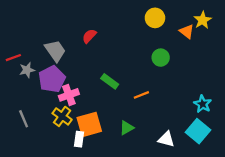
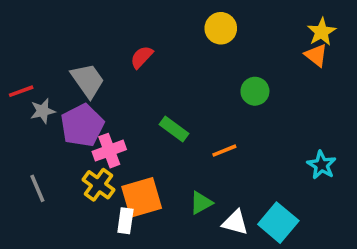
yellow circle: (155, 18) -> (221, 28), moved
orange triangle: (187, 31) -> (316, 55), moved
cyan square: (198, 131) -> (278, 223), moved
white triangle: (166, 139) -> (235, 223), moved

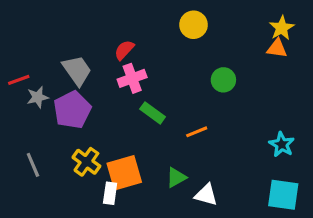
orange triangle: (316, 55) -> (277, 48), turned -30
pink cross: (109, 151) -> (132, 78), moved
cyan square: (278, 223) -> (283, 195), moved, turned -32

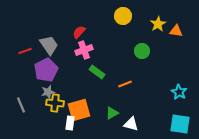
yellow star: (282, 28) -> (158, 24), moved
red line: (19, 80) -> (25, 51), moved
gray star: (38, 97) -> (48, 92), moved
yellow cross: (86, 162) -> (55, 103), turned -30

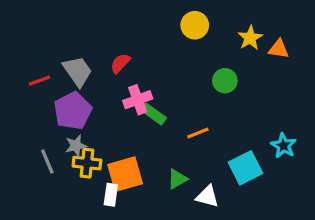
red semicircle: (79, 32) -> (120, 63), moved
pink cross: (84, 50) -> (138, 100), moved
gray line: (21, 105) -> (47, 161), moved
cyan square: (180, 124) -> (245, 168), moved, turned -35

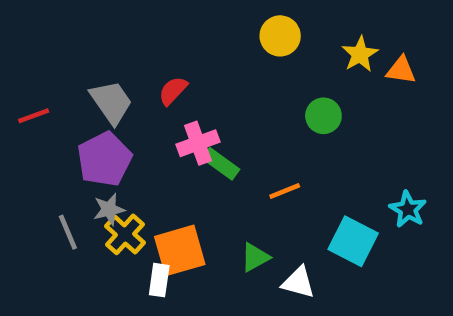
red line: (39, 81) -> (34, 116), moved
yellow cross: (87, 163) -> (125, 234), turned 36
cyan square: (245, 168) -> (353, 241), turned -36

